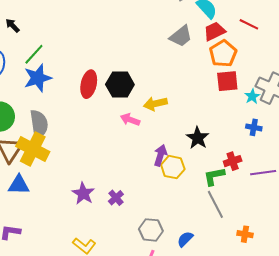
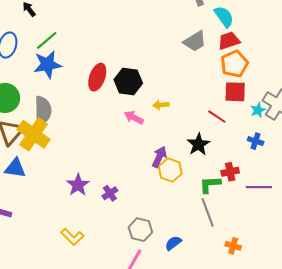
red line: (249, 24) -> (217, 117), moved
yellow arrow: (155, 104) -> (161, 105), size x0.7

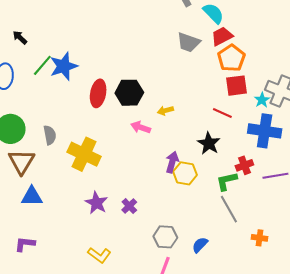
gray trapezoid: (195, 41) -> (188, 42), turned 60
blue star: (47, 65) -> (64, 66), moved
gray semicircle: (43, 110) -> (50, 135), size x0.7
yellow cross: (34, 134) -> (84, 154), moved
blue cross: (256, 141) -> (265, 131), size x2.0

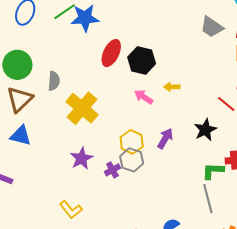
yellow hexagon: (185, 173) -> (132, 142), moved
gray hexagon: (165, 237) -> (132, 160), moved

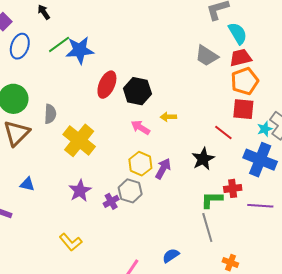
blue triangle: (21, 136) -> (27, 184), moved, size x0.7
yellow hexagon: (132, 142) -> (140, 164), moved

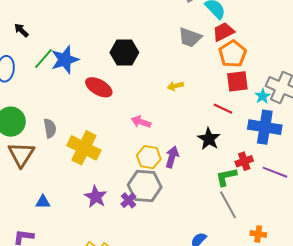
red ellipse: (107, 85) -> (99, 87), turned -72
black hexagon: (137, 91) -> (124, 52), moved
yellow arrow: (168, 117) -> (175, 86), moved
gray hexagon: (130, 191) -> (145, 186), size x1.4
purple line: (260, 206) -> (275, 172), turned 30

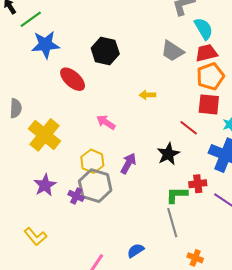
green line: (43, 59) -> (31, 19), moved
yellow hexagon: (149, 157) -> (92, 161), moved
purple cross: (128, 200) -> (76, 196), turned -35

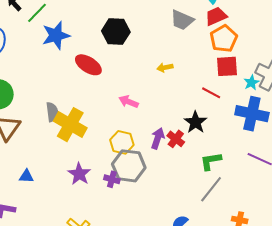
gray semicircle: (16, 108) -> (52, 112), moved
red cross: (198, 184) -> (176, 139), moved, turned -36
gray line: (172, 223) -> (211, 189), turned 64

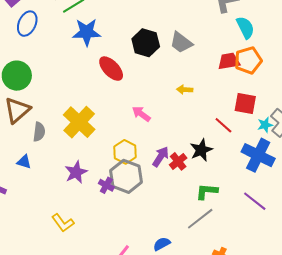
red trapezoid: (216, 16) -> (229, 61), moved
gray trapezoid: (182, 20) -> (181, 42), moved
orange pentagon: (224, 39) -> (248, 60), moved
gray semicircle: (52, 112) -> (39, 132), moved

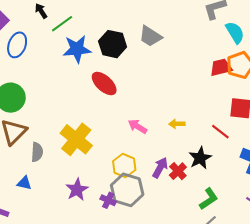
gray trapezoid: (181, 42) -> (150, 36), moved
black hexagon: (146, 43) -> (113, 44), moved
yellow arrow: (185, 90) -> (177, 124), moved
green L-shape: (207, 191) -> (209, 199), turned 145

